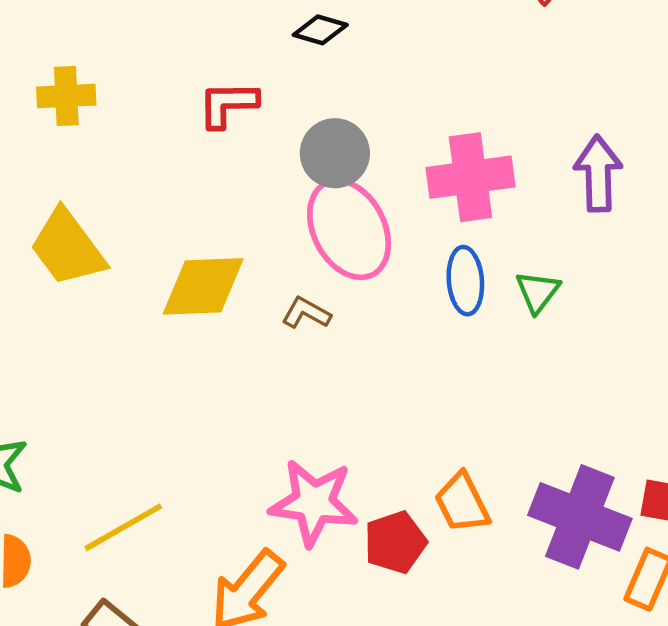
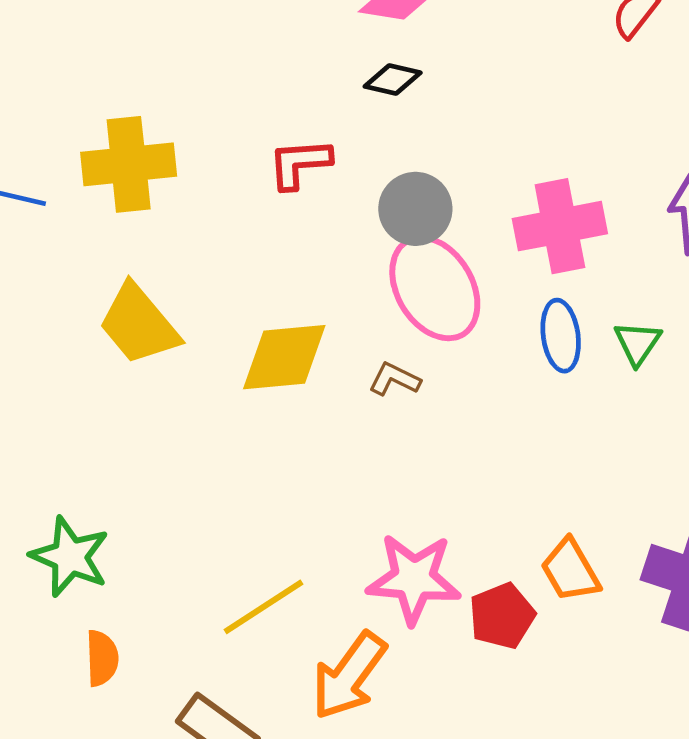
yellow cross: (66, 96) -> (129, 164), size x1.5
yellow line: (123, 527) -> (263, 607), moved

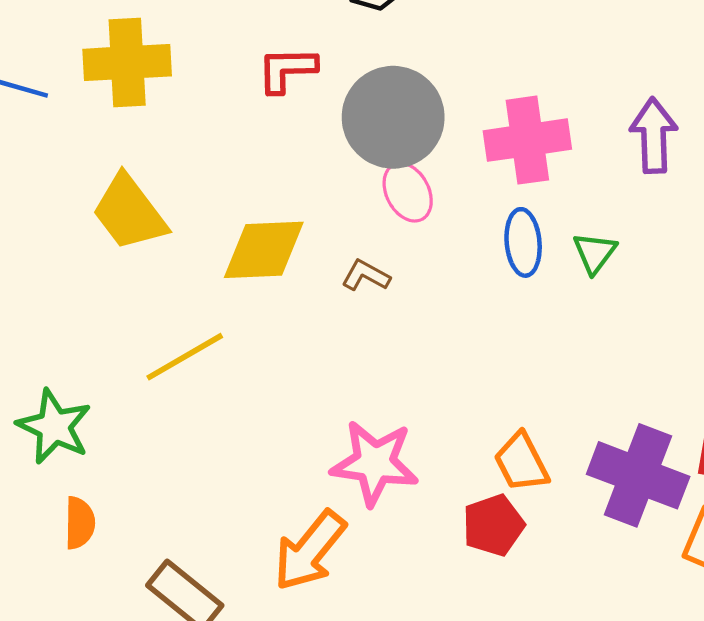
gray circle: (415, 209) -> (393, 117), size x1.5
pink ellipse: (435, 288) -> (408, 192), size x0.6
yellow line: (263, 607) -> (185, 357), moved
red pentagon: (502, 616) -> (493, 525), moved

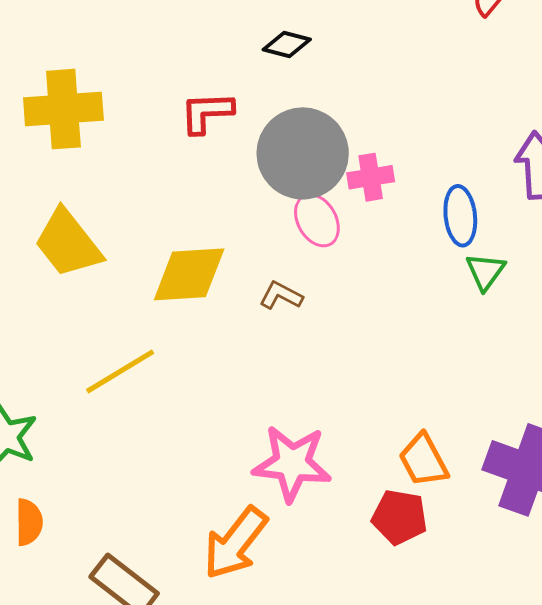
pink cross: (527, 140) -> (371, 177), moved, size x0.6
blue ellipse: (523, 242) -> (460, 216), moved
red pentagon: (493, 525) -> (399, 517), turned 30

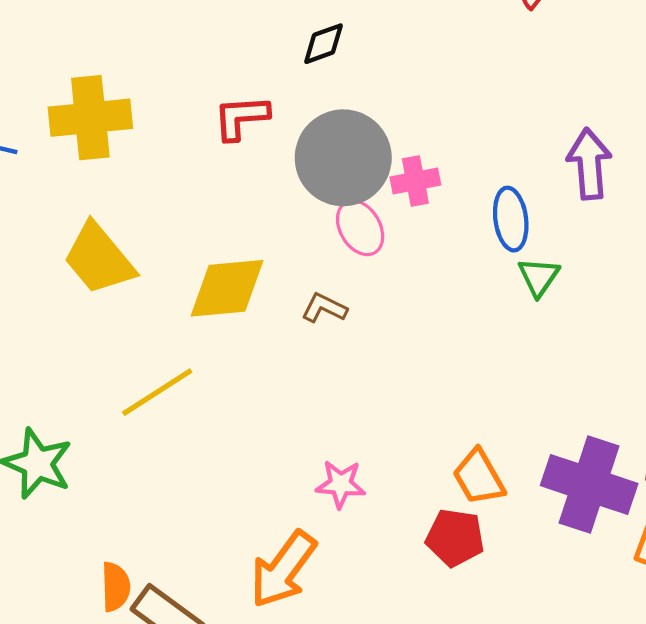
black diamond: (287, 45) -> (324, 44), turned -33
pink star: (292, 463) -> (341, 484), size x0.6
orange semicircle: (29, 522) -> (116, 587), moved

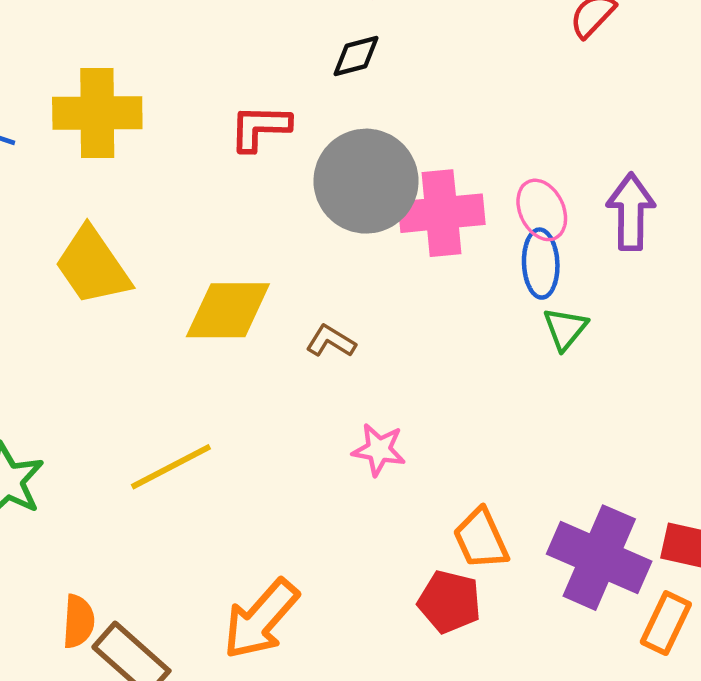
pink cross: (415, 181) -> (442, 213), size x1.6
pink ellipse: (360, 228) -> (542, 210), moved
yellow line: (157, 392) -> (171, 467), moved
pink star: (341, 484) -> (379, 450), moved

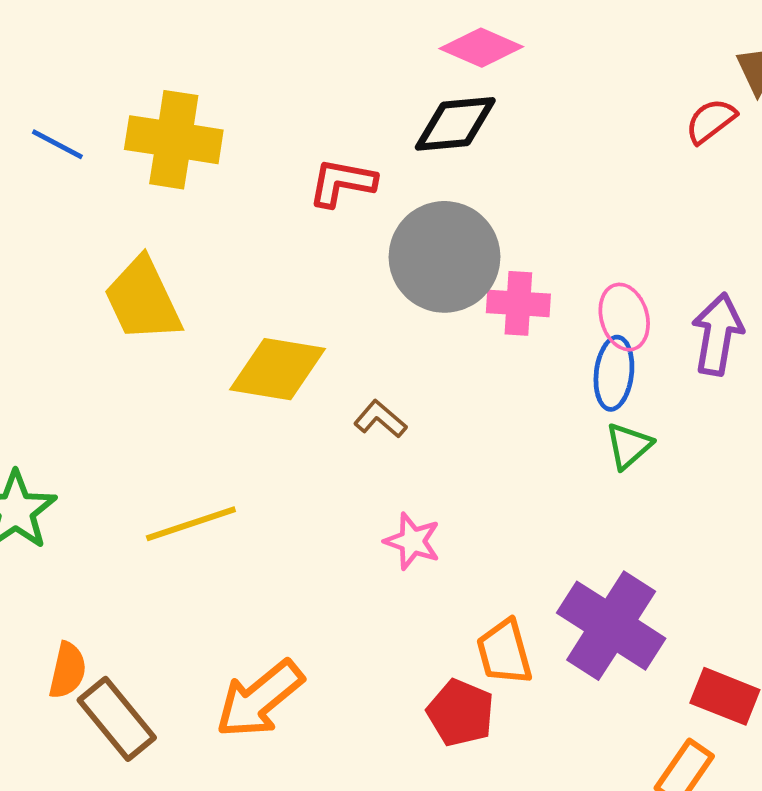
black diamond: (356, 56) -> (455, 124), size x1.5
pink cross: (442, 213) -> (518, 303), size x0.7
purple cross: (599, 558) -> (611, 626), moved

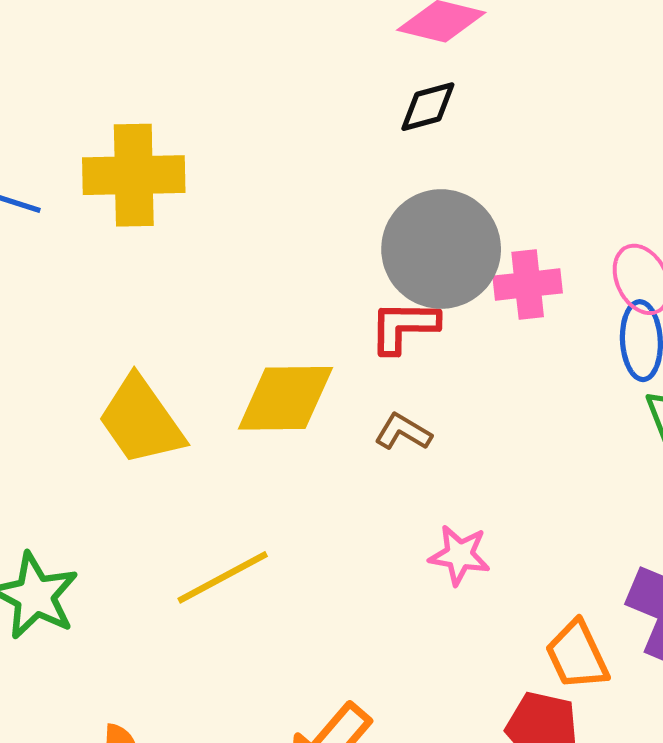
black diamond: (455, 124) -> (428, 107), size x0.7
red L-shape: (342, 183) -> (404, 327), moved
yellow trapezoid: (143, 300) -> (141, 421), moved

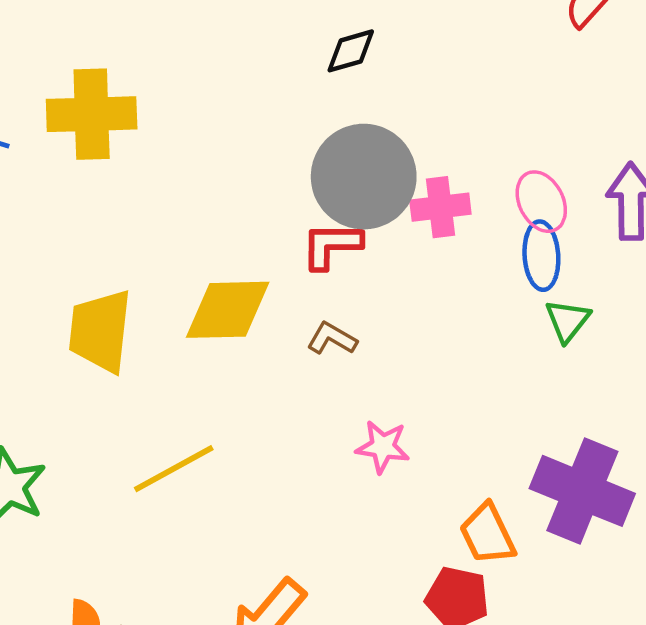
yellow trapezoid: (141, 421) -> (100, 331), turned 42

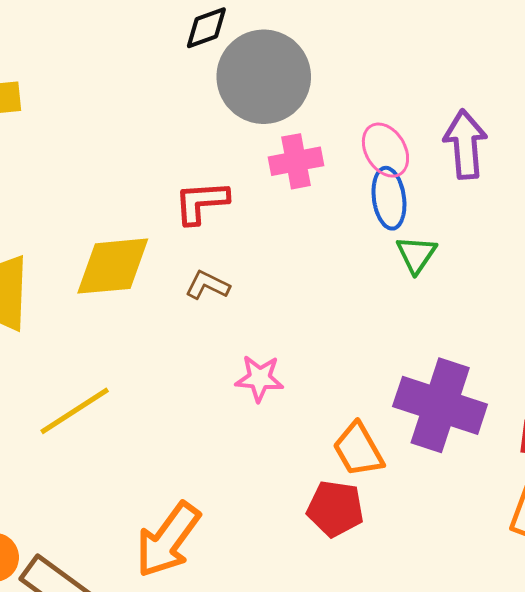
gray circle: (364, 177) -> (264, 77), moved

